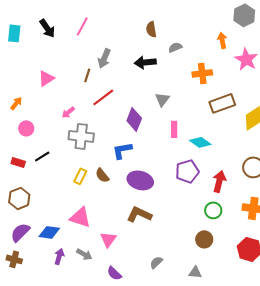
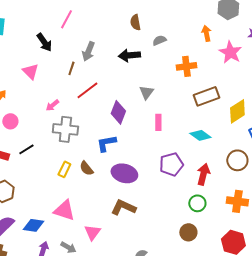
black arrow: (47, 28) -> (44, 42), moved
pink triangle: (46, 78) -> (30, 71), turned -42
cyan diamond: (200, 142) -> (200, 135), moved

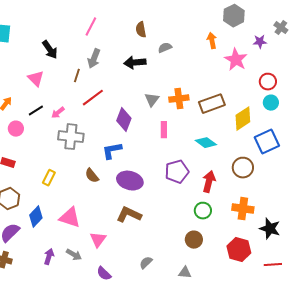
pink line: (66, 19) -> (91, 27), moved
orange cross: (186, 66) -> (179, 99), moved
black line: (26, 149) -> (36, 111), moved
yellow rectangle: (64, 169) -> (49, 178), moved
blue diamond: (33, 225) -> (36, 217), moved, turned -55

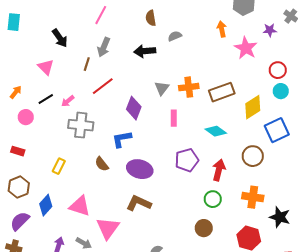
pink triangle: (98, 240) -> (108, 228), size x1.4

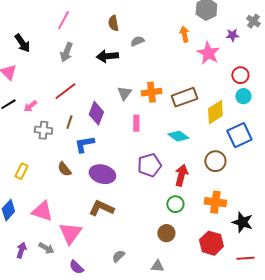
brown line: (87, 64) -> (69, 122), moved
gray cross: (81, 125) -> (43, 130), size x0.7

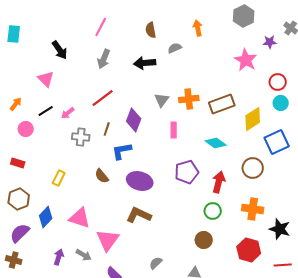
orange arrow: (184, 34) -> (198, 28), moved

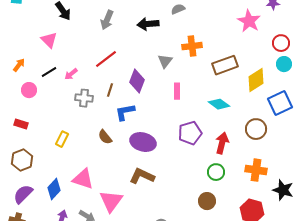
orange cross: (189, 99) -> (192, 46), moved
blue diamond: (46, 217) -> (54, 189), moved

